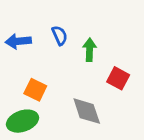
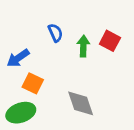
blue arrow: (18, 41) -> (18, 58), moved, turned -30
red square: (118, 78) -> (110, 41), moved

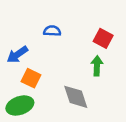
blue semicircle: (55, 33) -> (52, 31), turned -63
green arrow: (83, 46) -> (97, 66), moved

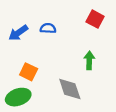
red square: (103, 38) -> (95, 19), moved
blue arrow: (17, 55) -> (18, 33), moved

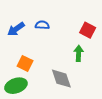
red square: (95, 19) -> (88, 30), moved

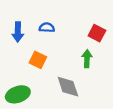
blue arrow: (16, 29) -> (18, 32), turned -54
orange square: (25, 63) -> (38, 60), moved

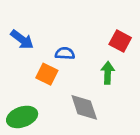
blue semicircle: (47, 28) -> (65, 53), moved
blue arrow: (18, 32) -> (22, 40), turned -54

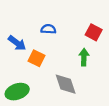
blue arrow: (22, 40) -> (17, 43), moved
blue semicircle: (65, 53) -> (48, 29), moved

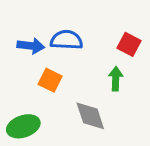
blue semicircle: (48, 29) -> (66, 40), size x1.5
blue arrow: (17, 43) -> (31, 46), moved, turned -30

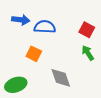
blue arrow: (31, 46) -> (21, 20), moved
green arrow: (116, 79) -> (88, 53), moved, turned -35

